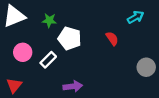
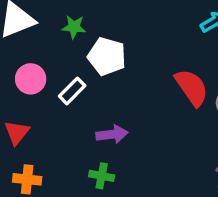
red semicircle: (112, 38) -> (192, 88), moved, size x1.6

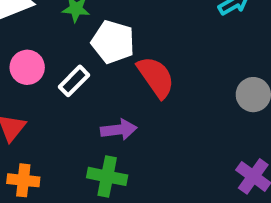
red semicircle: (192, 88) -> (156, 77), moved
green cross: (102, 176) -> (107, 176), size x1.4

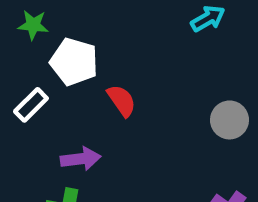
red semicircle: (156, 77) -> (122, 101), size x0.7

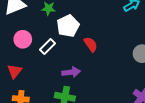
white pentagon: (74, 62) -> (68, 26), turned 30

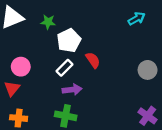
pink circle: (23, 39) -> (21, 67), moved
white rectangle: (47, 46) -> (64, 68), moved

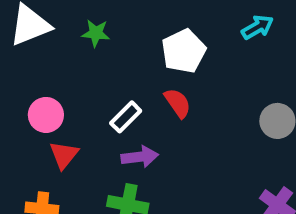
white pentagon: (69, 40) -> (184, 51), moved
red triangle: (12, 89) -> (64, 155), moved

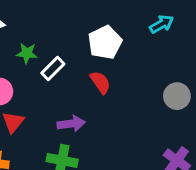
green star: (96, 33) -> (27, 53), moved
white rectangle: (126, 117) -> (53, 69), moved

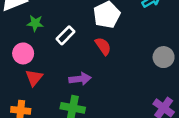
green star: (27, 53) -> (35, 23), moved

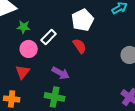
pink circle: (23, 53) -> (29, 49), moved
purple arrow: (80, 79) -> (61, 73), turned 36

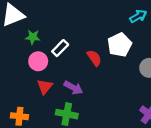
white pentagon: (83, 20) -> (120, 45), moved
red triangle: (23, 72) -> (45, 87), moved

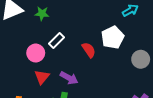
green star: (33, 37) -> (42, 14), moved

